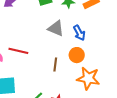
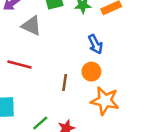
gray triangle: (56, 28) -> (32, 26), moved

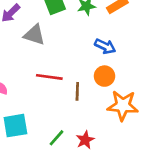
blue arrow: (95, 44) -> (105, 46), turned -30
red line: (19, 64) -> (49, 77), moved

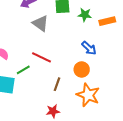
brown line: (77, 91) -> (57, 84), moved
green line: (57, 138) -> (23, 70), moved

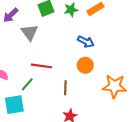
gray triangle: (40, 23) -> (30, 32), turned 36
orange star: (88, 95) -> (114, 86), moved

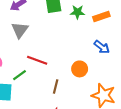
gray triangle: (30, 32) -> (20, 30), moved
blue arrow: (86, 42) -> (102, 47), moved

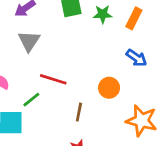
orange rectangle: (101, 17) -> (134, 18), turned -42

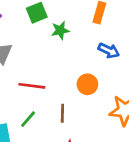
green star: (103, 14) -> (60, 30), moved
green line: (31, 100) -> (28, 119), moved

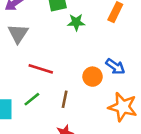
blue arrow: (109, 51) -> (115, 67), moved

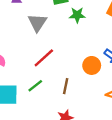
gray triangle: (18, 34) -> (37, 23), moved
red line: (41, 69) -> (44, 58), turned -60

